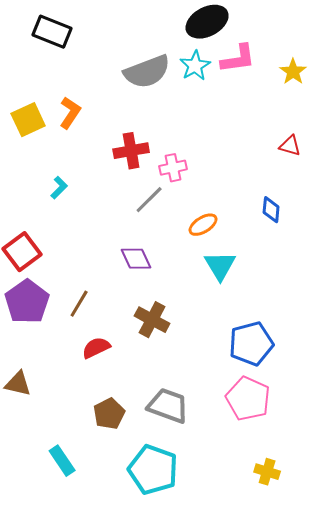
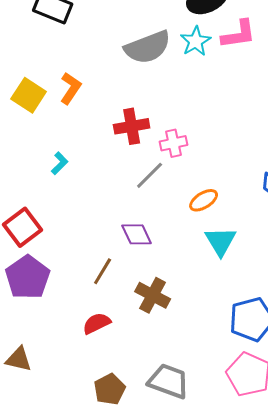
yellow square: (28, 120) -> (29, 95), turned -32
brown line: (79, 304) -> (103, 271), moved

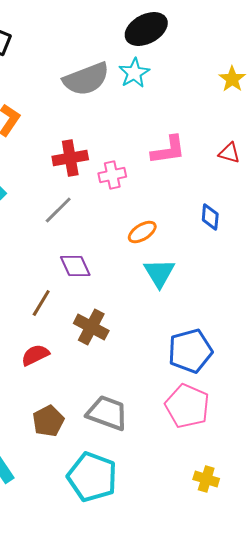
pink L-shape: (239, 34) -> (168, 150), moved
gray line: (150, 175) -> (58, 210), moved

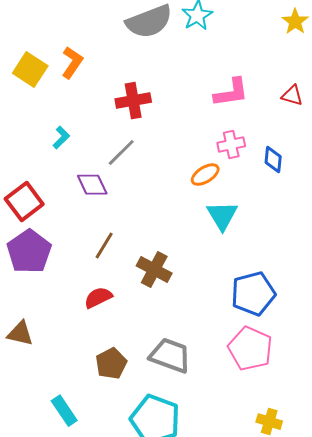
pink cross: (112, 175) -> (231, 145), moved
purple diamond: (75, 266) -> (92, 185), moved

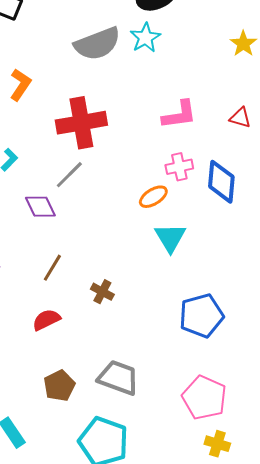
red cross: (133, 101) -> (81, 123), size x1.4
blue diamond: (273, 160) -> (221, 182), size x1.6
brown cross: (154, 270) -> (102, 292), size x0.7
pink pentagon: (250, 349) -> (204, 398), moved

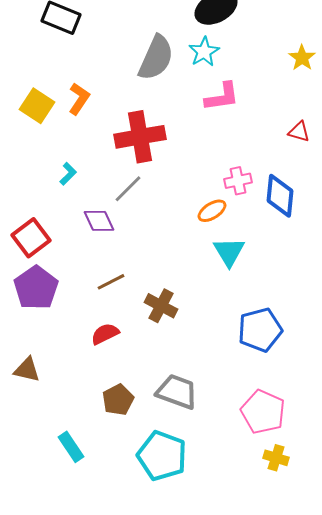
gray semicircle: (97, 44) -> (156, 58), turned -45
pink L-shape: (179, 115) -> (222, 97), moved
brown line: (52, 268) -> (111, 282), turned 32
brown cross: (102, 292) -> (161, 306), size x1.4

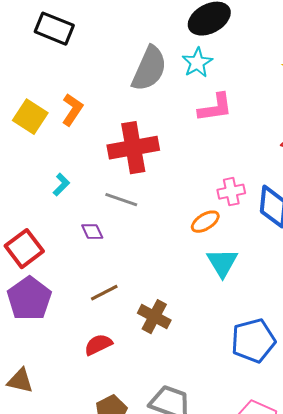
gray line: (128, 189) -> (121, 200), turned 64
purple diamond: (99, 221) -> (92, 232), size x0.7

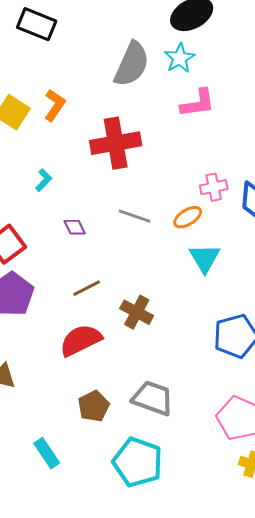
gray line: (121, 200) -> (135, 216), moved
red semicircle: (98, 345) -> (81, 340), size x1.5

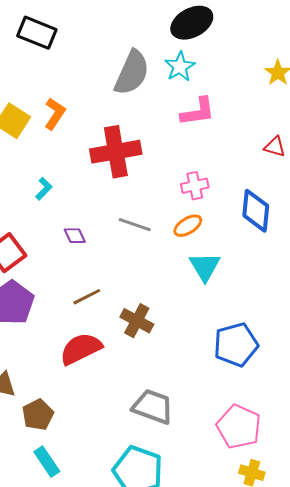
pink cross: (214, 187) -> (195, 186), moved
brown pentagon: (94, 406) -> (38, 415), moved

